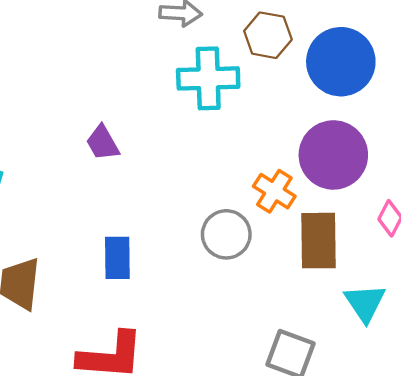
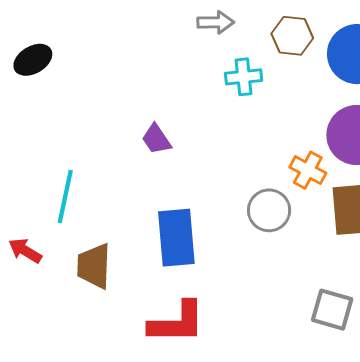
cyan cross: (208, 78) -> (244, 77), size x0.7
blue rectangle: (117, 258) -> (176, 238), size x1.5

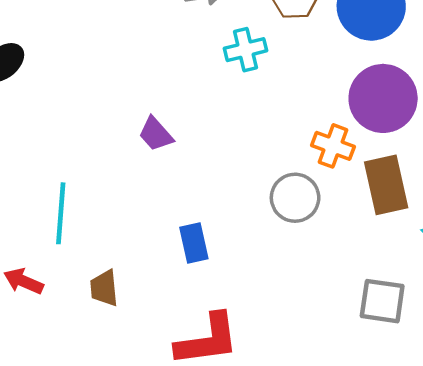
blue rectangle: (176, 238) -> (194, 243), size x0.6
brown trapezoid: (94, 266) -> (104, 288), size x0.7

